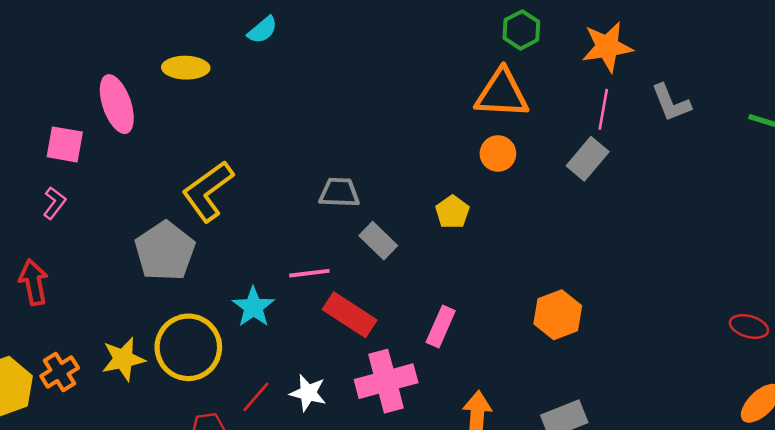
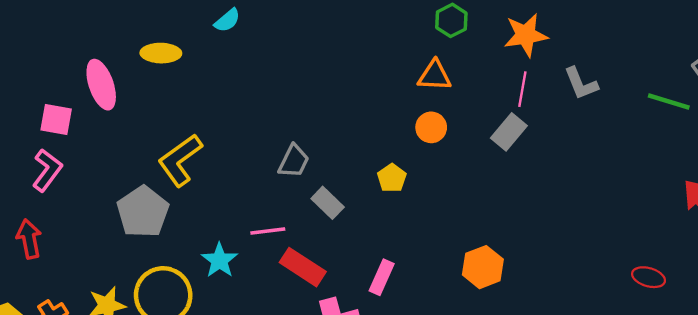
orange triangle: (502, 94) -> (435, 76), size x0.7
gray trapezoid: (339, 193) -> (294, 161), turned 114
pink L-shape: (54, 203) -> (47, 170), size x1.5

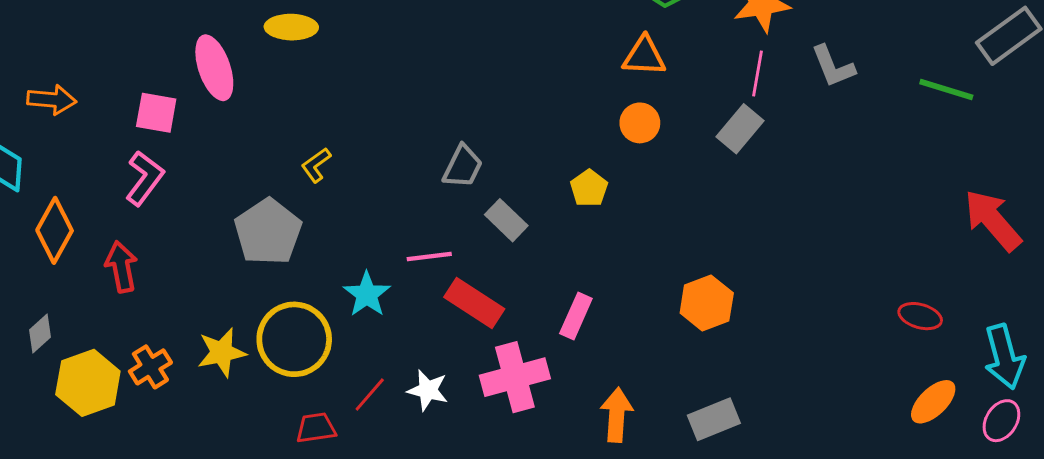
yellow L-shape: (180, 160) -> (316, 165), size x0.5

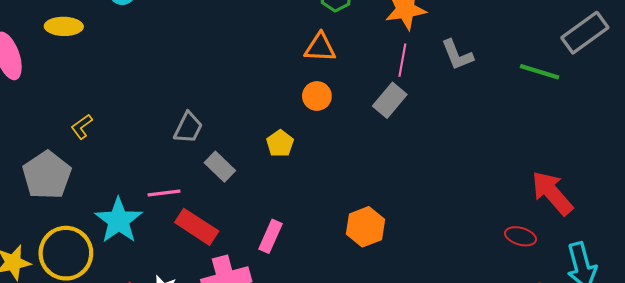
red arrow: (993, 220) -> (552, 193), moved
cyan star: (367, 294) -> (119, 220), size x1.4

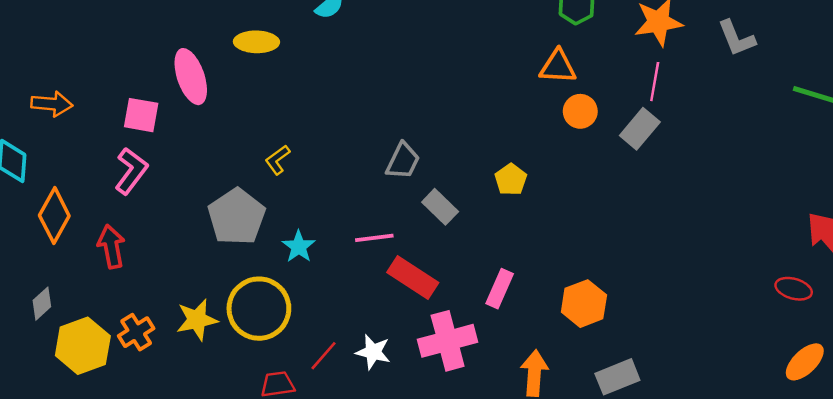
gray L-shape: (457, 55) -> (737, 38), moved
orange circle: (317, 96) -> (580, 111), moved
cyan star: (119, 220) -> (299, 247), moved, size x0.6
orange hexagon: (365, 227) -> (584, 304), moved

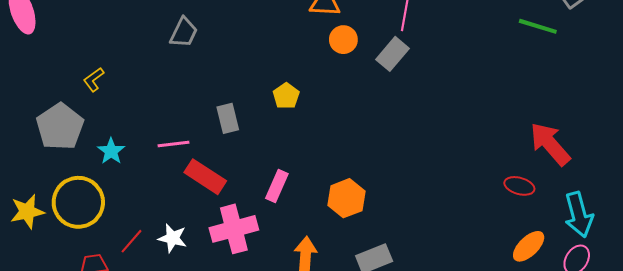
gray trapezoid: (403, 161) -> (184, 32), moved
gray rectangle: (440, 207) -> (228, 118), turned 32

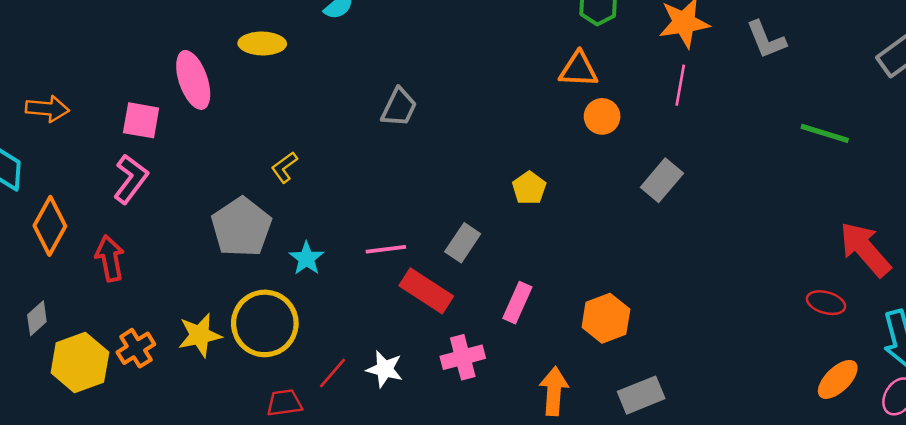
green line: (538, 26) -> (825, 133), moved
gray rectangle: (392, 54) -> (662, 180), moved
gray rectangle: (228, 118) -> (463, 243), moved, turned 48
pink cross: (234, 229) -> (463, 357), size x0.7

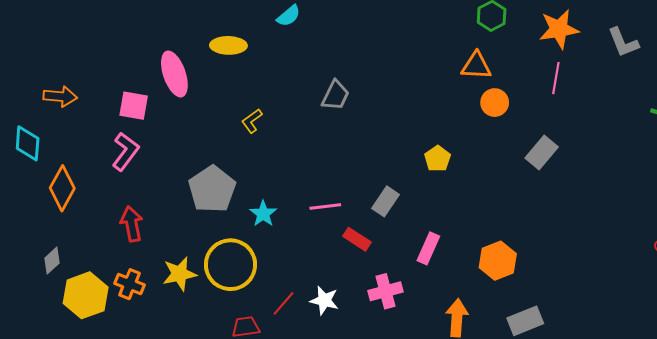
yellow L-shape: (284, 167) -> (252, 121), moved
red arrow: (110, 258) -> (132, 224), moved
red rectangle: (426, 291) -> (357, 239), size x0.7
orange cross: (136, 348) -> (130, 284), turned -36

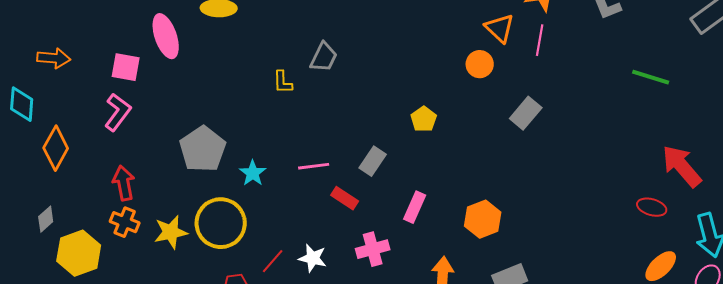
orange triangle: (476, 66) -> (500, 28), moved, turned 40
yellow L-shape: (252, 121) -> (283, 82), moved, turned -55
orange cross: (130, 284) -> (125, 222), moved

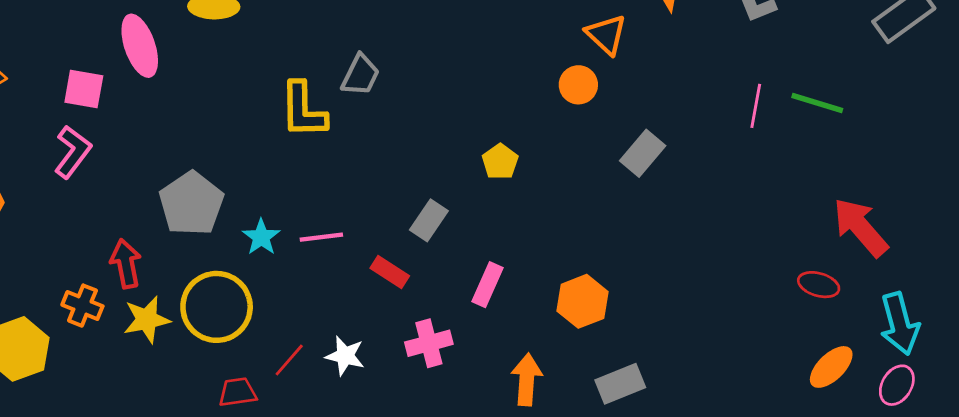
pink line: (540, 40) -> (756, 106), moved
yellow L-shape: (283, 82) -> (303, 110), size x1.8
pink line: (314, 166) -> (321, 237), moved
red arrow: (124, 183) -> (126, 264), moved

